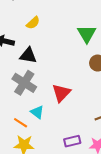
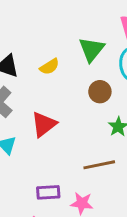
yellow semicircle: (33, 23) -> (49, 67), moved

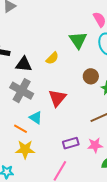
brown circle: (100, 92) -> (91, 76), moved

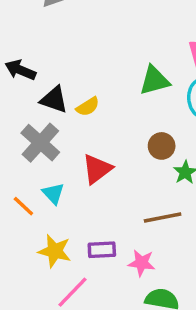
green triangle: (78, 40) -> (154, 80), turned 36
yellow semicircle: (52, 58) -> (88, 107), moved
yellow star: (25, 149) -> (55, 251), moved

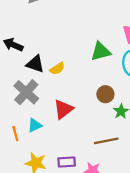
cyan triangle: (53, 193) -> (35, 125), turned 48
orange line: (23, 206) -> (15, 134), turned 32

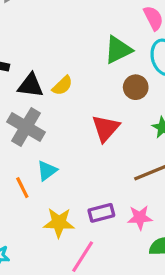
brown circle: (105, 94) -> (136, 87), moved
red triangle: (63, 109) -> (106, 128), moved

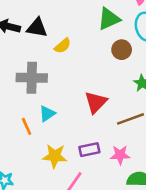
black triangle: (31, 85) -> (37, 28), moved
gray cross: (26, 127) -> (32, 78), turned -32
red triangle: (106, 128) -> (96, 102), moved

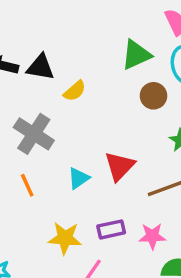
gray cross: (32, 78) -> (34, 134), turned 32
cyan triangle: (47, 114) -> (78, 178), moved
orange line: (27, 126) -> (27, 185), moved

